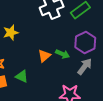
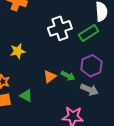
gray arrow: (85, 67) -> (89, 90), turned 72

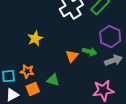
gray arrow: (89, 90) -> (113, 60), turned -30

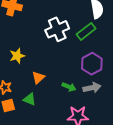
green arrow: (90, 51) -> (69, 87), moved
orange triangle: (72, 56) -> (38, 78), moved

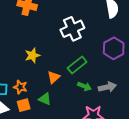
green rectangle: (86, 31) -> (77, 65), moved
purple hexagon: (92, 64) -> (114, 48), moved

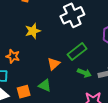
yellow star: (32, 55) -> (33, 31), moved
orange star: (20, 87) -> (13, 56), moved

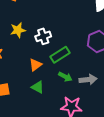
white cross: (72, 15) -> (43, 36), moved, size x0.7
green triangle: (45, 85) -> (38, 87), moved

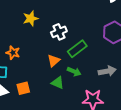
yellow star: (18, 30) -> (31, 18), moved
green arrow: (65, 77) -> (74, 72), moved

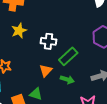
white cross: (59, 32) -> (48, 41), turned 35
green triangle: (58, 83) -> (36, 94), moved

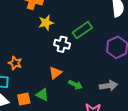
yellow star: (19, 31) -> (46, 23), moved
green rectangle: (68, 56) -> (82, 30), moved

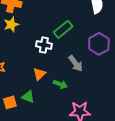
yellow star: (46, 23) -> (11, 24), moved
gray arrow: (108, 86) -> (76, 63), moved, turned 66

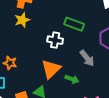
green rectangle: (63, 29) -> (74, 24), turned 60
orange triangle: (39, 74) -> (51, 69), size x1.5

